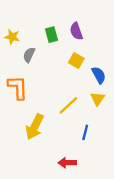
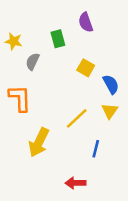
purple semicircle: (76, 31) -> (86, 22), moved

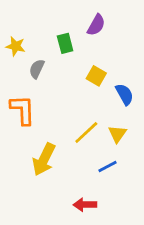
purple semicircle: (86, 22) -> (96, 25), turned -132
yellow triangle: (110, 111) -> (117, 134), moved
blue line: (96, 149) -> (108, 166), turned 48

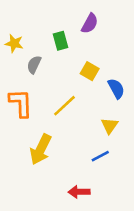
yellow line: (86, 133) -> (65, 106), moved

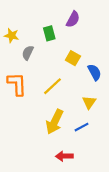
yellow arrow: (41, 149) -> (55, 122), moved

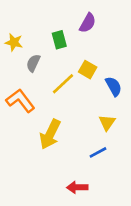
orange L-shape: (17, 84) -> (20, 101), turned -35
yellow line: (52, 86) -> (63, 84), moved
yellow arrow: (55, 122) -> (50, 134), moved

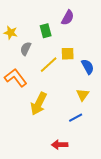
yellow square: (88, 70) -> (68, 54), turned -32

